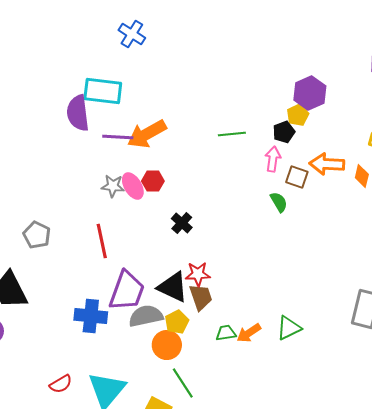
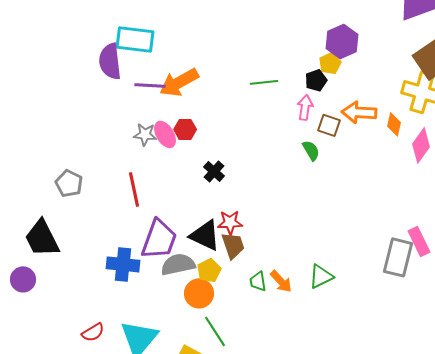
green trapezoid: (226, 333) -> (258, 281), turned -90
orange arrow: (249, 333) -> (281, 281), turned -100

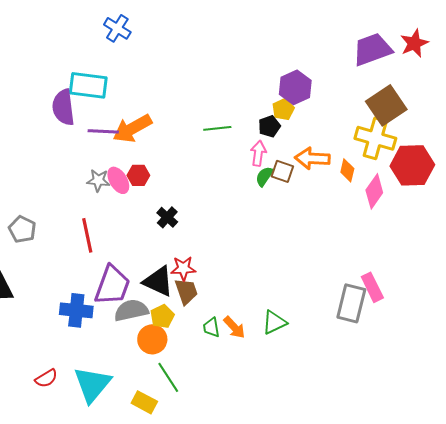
green semicircle: (311, 150) -> (264, 176), moved, turned -115

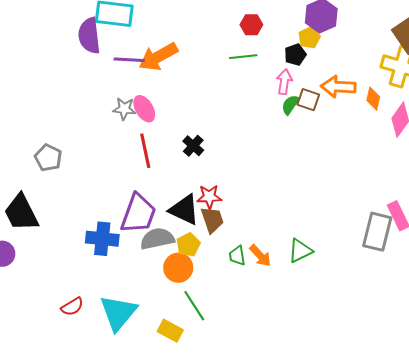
red hexagon: (138, 175) -> (251, 25), moved
red line: (87, 235) -> (145, 151), moved

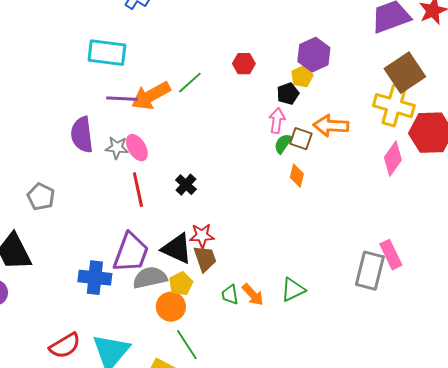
purple semicircle: (89, 36) -> (82, 135), moved
green line: (243, 57) -> (190, 83), moved, turned -36
orange diamond: (373, 99) -> (297, 176), moved
red semicircle: (72, 307) -> (65, 346), size x1.4

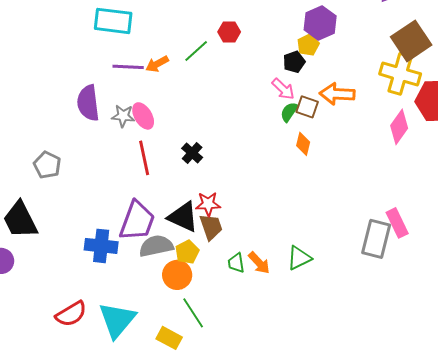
red hexagon: (244, 64) -> (229, 32), moved
orange arrow: (151, 96) -> (157, 64), size x0.6
pink arrow: (277, 121) -> (283, 89), turned 125

